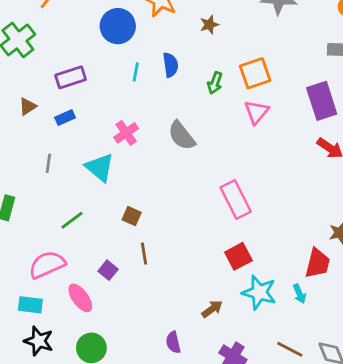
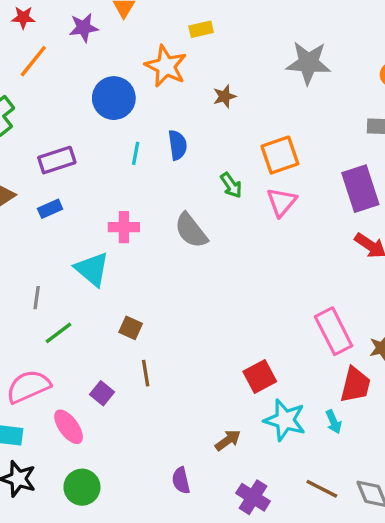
green arrow: (215, 83) -> (231, 185), moved, turned -55
pink cross: (126, 133) -> (124, 227), turned 35
gray line: (48, 163) -> (37, 298), moved
pink rectangle: (236, 199) -> (334, 331), moved

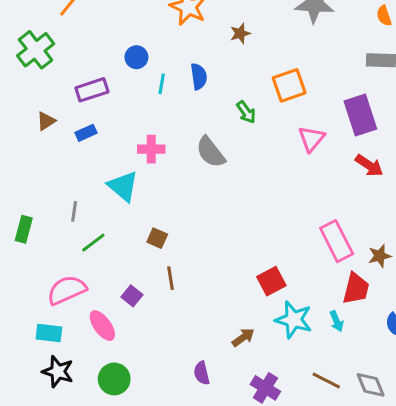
blue circle: (114, 98) -> (136, 57), moved, size x0.6
pink triangle: (282, 202) -> (311, 139), moved

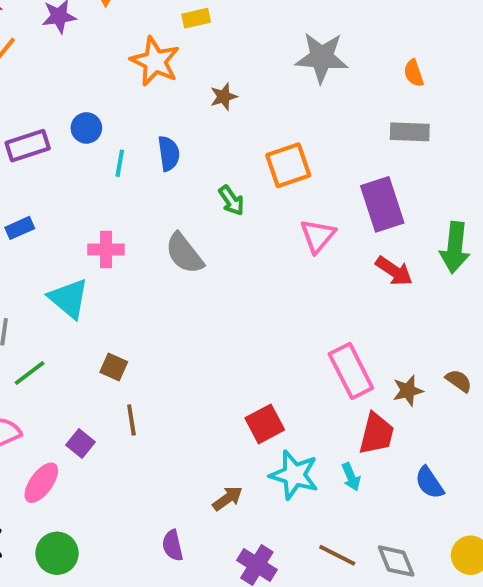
purple rectangle: (92, 90) -> (28, 146), moved
pink ellipse: (102, 326) -> (41, 483), turned 72

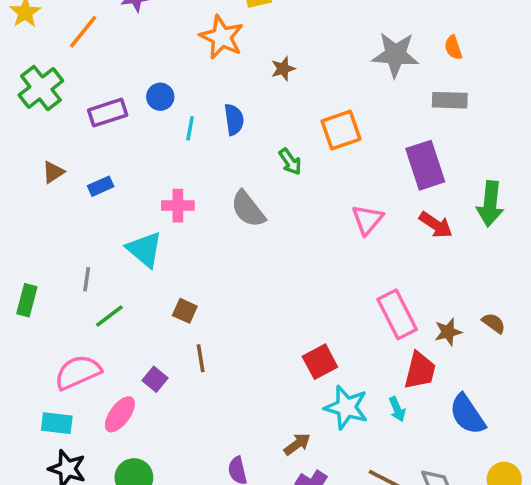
gray star: (322, 57) -> (395, 55), moved
pink triangle: (318, 236) -> (367, 220), moved
blue semicircle: (429, 483) -> (467, 414), size x1.4
brown arrow: (228, 498) -> (297, 444), moved

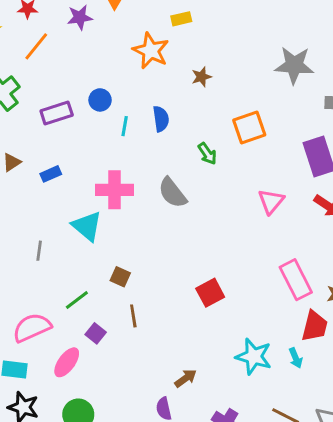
pink cross: (178, 206) -> (115, 190), size x1.4
green line: (109, 316) -> (77, 300), moved
red square: (320, 362) -> (210, 293), moved
brown arrow: (297, 444) -> (186, 378), moved

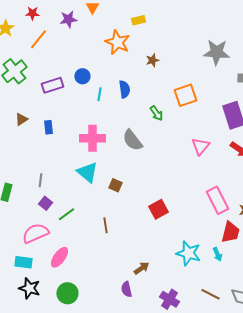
blue rectangle: (51, 174) -> (48, 127), turned -72
cyan triangle: (87, 226) -> (87, 172), moved
brown square: (120, 277) -> (115, 185), moved
purple square: (96, 333) -> (45, 203), moved

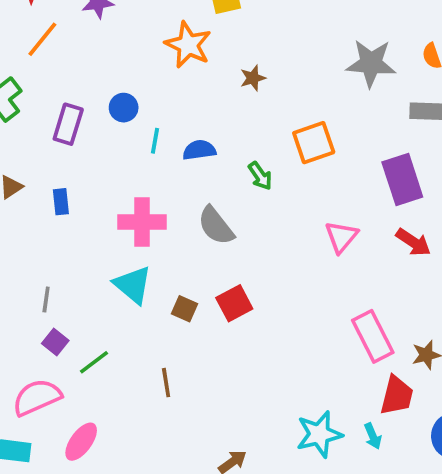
purple rectangle: (52, 85) -> (68, 124), turned -55
blue semicircle: (124, 89) -> (199, 150), moved, turned -90
red square: (158, 209) -> (234, 303), moved
cyan star: (188, 253) -> (319, 434), turned -30

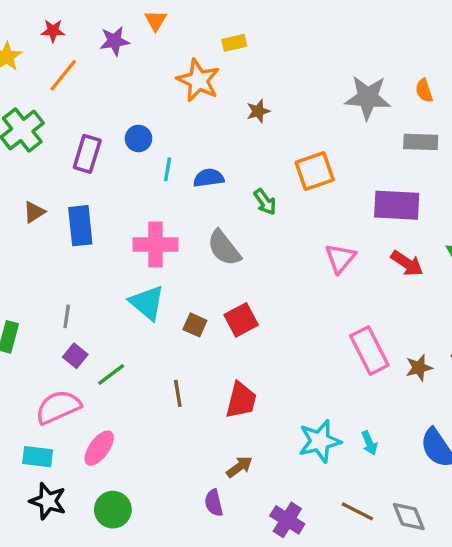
purple rectangle: (402, 180) -> (397, 205), turned -69
blue rectangle: (61, 202) -> (80, 226), size x1.6
red trapezoid: (397, 395) -> (241, 400), moved

